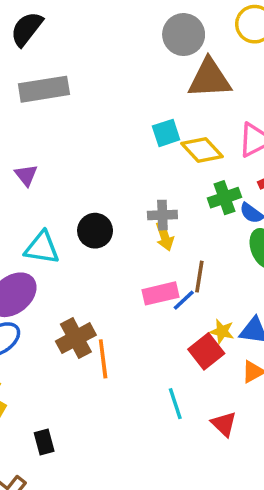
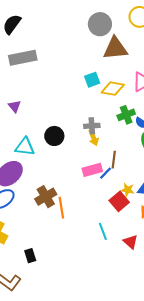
yellow diamond: (202, 150) -> (113, 89), turned -35

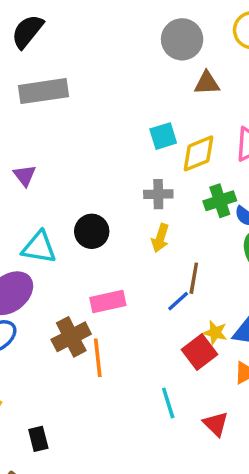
brown triangle: (115, 48) -> (207, 83), size x0.6
yellow diamond: (113, 89) -> (198, 153), turned -35
gray cross: (92, 126) -> (158, 194), moved
yellow arrow: (93, 138) -> (160, 238), turned 35
pink rectangle: (92, 170) -> (108, 301), moved

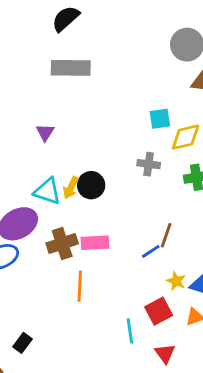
yellow arrow: (160, 238) -> (71, 188), moved
brown cross: (71, 337) -> (62, 243), moved
red square: (199, 352) -> (159, 311), moved
black rectangle: (38, 439) -> (23, 343), turned 42

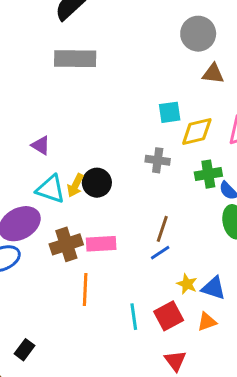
purple triangle: (45, 132) -> (41, 145), moved, turned -30
brown line: (166, 235) -> (162, 229), moved
cyan line: (130, 331) -> (134, 317), moved

